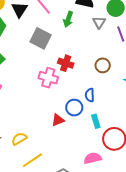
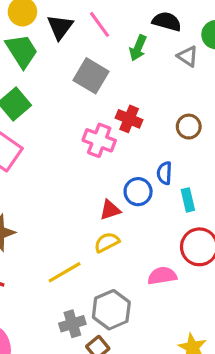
gray triangle: (99, 22) -> (188, 56), turned -32
cyan rectangle: (96, 121) -> (188, 200), moved
yellow semicircle: (19, 139) -> (107, 242), moved

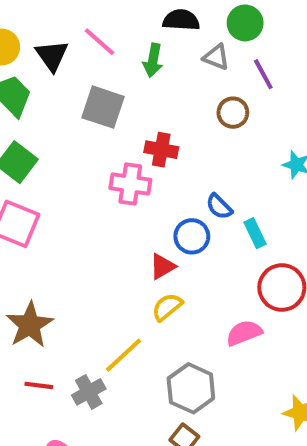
brown circle: (189, 127) -> (233, 113), moved
blue semicircle: (164, 173) -> (219, 207), turned -35
gray cross: (72, 324) -> (89, 392), moved

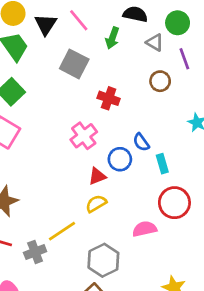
pink cross: (130, 184) -> (84, 136), moved, turned 36

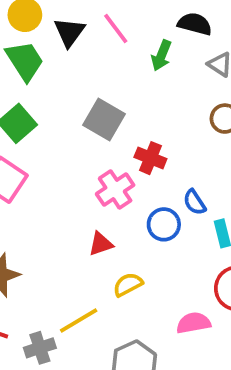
gray square: (74, 64) -> (104, 119), moved
red cross: (109, 98) -> (150, 158), moved
red triangle: (97, 176) -> (101, 244), moved

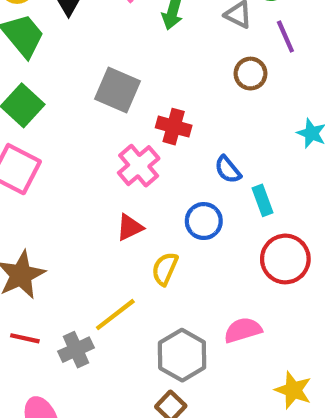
blue circle: (164, 224) -> (204, 221), moved
yellow semicircle: (128, 285) -> (165, 269), turned -32
pink semicircle: (194, 323) -> (243, 330), moved

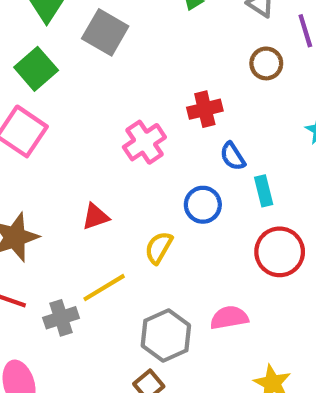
gray square: (117, 90) -> (105, 32), moved
red cross: (174, 127) -> (205, 109), moved, turned -36
red triangle: (130, 227) -> (95, 217), moved

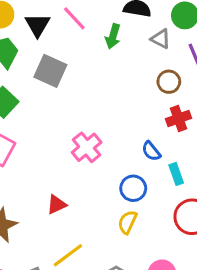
red cross: (205, 109) -> (179, 119), moved
yellow semicircle: (159, 248) -> (127, 222), moved

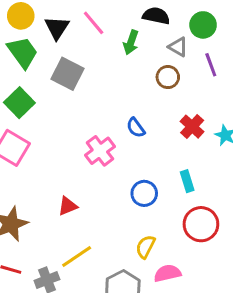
brown circle: (169, 82) -> (168, 77), moved
red cross: (179, 119) -> (192, 127), turned -30
blue semicircle: (151, 151) -> (136, 128), moved
yellow semicircle: (127, 222) -> (145, 247), moved

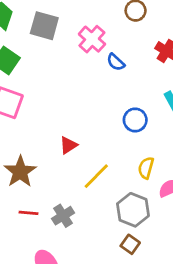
pink cross: (100, 151) -> (92, 39), moved
yellow line: (77, 257) -> (96, 176), moved

